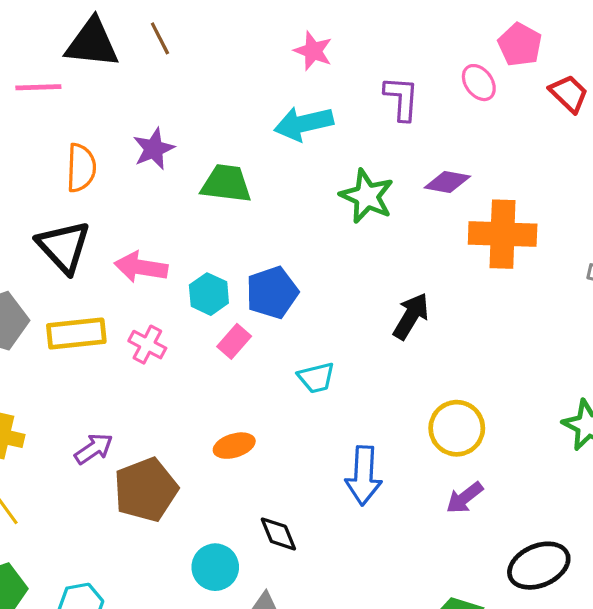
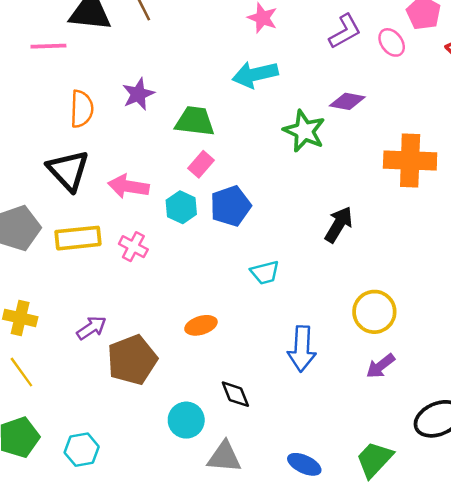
purple L-shape: (401, 98) -> (345, 31), moved, turned 57
purple diamond: (447, 182) -> (347, 101), moved
pink rectangle: (234, 341) -> (201, 164), moved

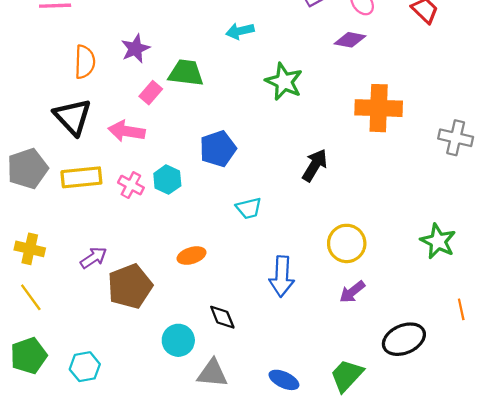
cyan arrow: (255, 74) -> (240, 31), size x0.7
purple diamond: (347, 101) -> (350, 40), moved
pink rectangle: (201, 164) -> (151, 93), moved
cyan hexagon: (181, 207) -> (167, 180), moved

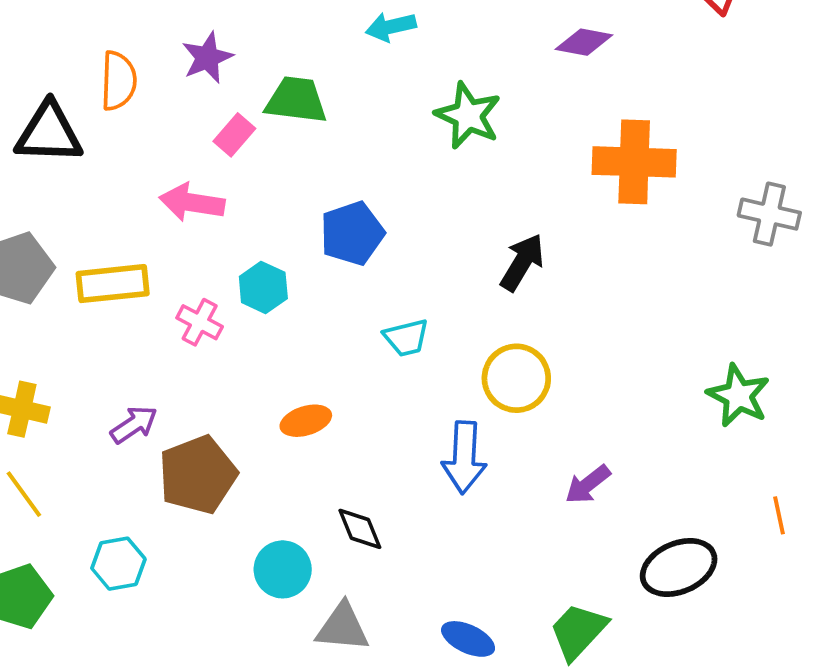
black triangle: (73, 117) -> (49, 133), moved, turned -45
pink cross: (131, 185) -> (200, 322), moved
yellow circle: (347, 243) -> (516, 378), moved
cyan hexagon: (85, 367) -> (118, 564), moved

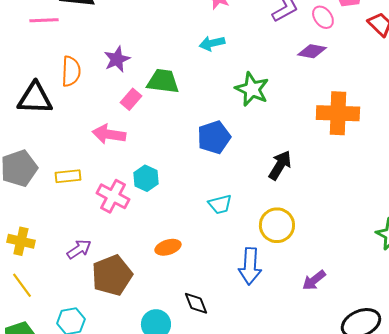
blue pentagon: (352, 233) -> (214, 137), moved
yellow rectangle: (113, 284) -> (68, 176), size x0.7
pink cross: (200, 322) -> (113, 196), size x1.4

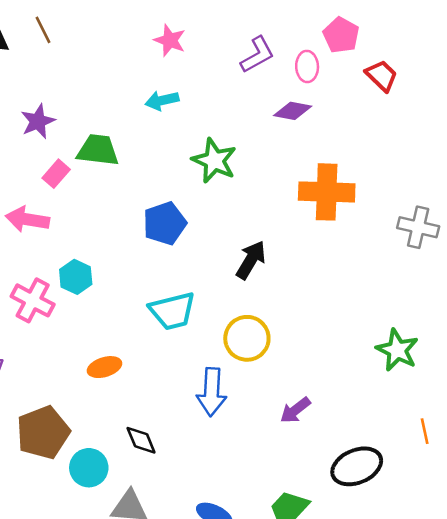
pink ellipse: (323, 17) -> (307, 66), turned 35
cyan trapezoid: (220, 204) -> (172, 311), size x1.5
brown pentagon: (112, 275) -> (43, 432), moved

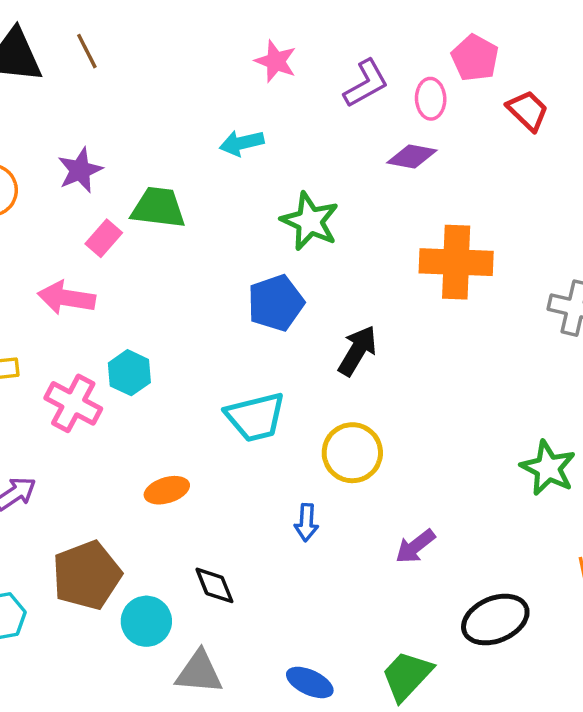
pink star: (170, 40) -> (276, 61), moved
blue pentagon: (165, 223) -> (276, 303), moved
blue arrow: (212, 392) -> (306, 523), size x0.6

